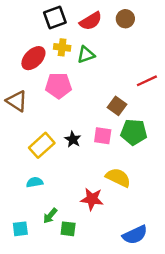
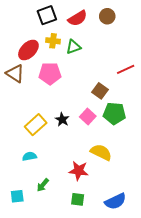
brown triangle: (17, 101) -> (15, 74), moved
pink square: (103, 136) -> (88, 116), turned 35
green square: (68, 229) -> (78, 199), moved

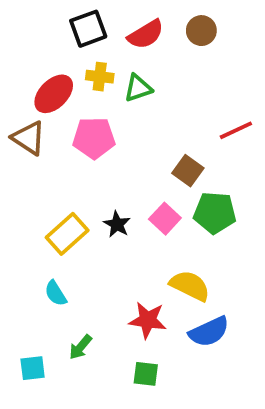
cyan semicircle: (29, 156) -> (56, 293), turned -112
blue semicircle: (115, 201) -> (209, 332), moved

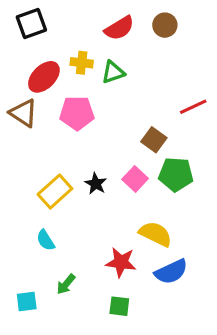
black square: (88, 29) -> (31, 23), moved

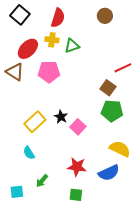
black square: (31, 23) -> (20, 15), turned -30
red semicircle: (119, 28) -> (58, 18), moved, turned -42
brown square: (154, 140) -> (108, 88), moved
pink square: (135, 179) -> (78, 127), moved
yellow semicircle: (155, 234) -> (120, 149), moved

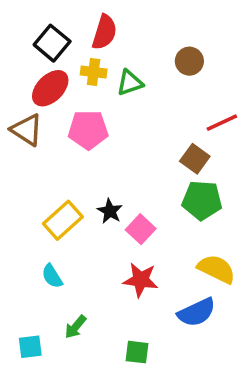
black square: (20, 15) -> (52, 43), moved
brown circle: (105, 16) -> (189, 61), moved
red star: (77, 167) -> (141, 280), moved

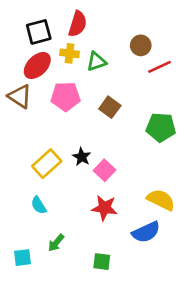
black square: (52, 43) -> (39, 32), turned 35
red line: (222, 123) -> (160, 67), moved
brown square: (195, 159) -> (110, 107), moved
green pentagon: (202, 200) -> (161, 127), moved

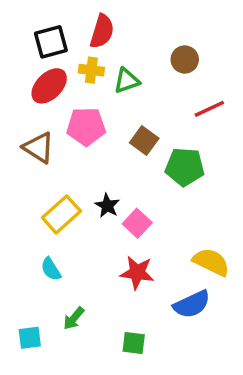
red line: (160, 67) -> (209, 109), moved
brown triangle: (20, 96) -> (39, 148), moved
green pentagon: (161, 127) -> (185, 167), moved

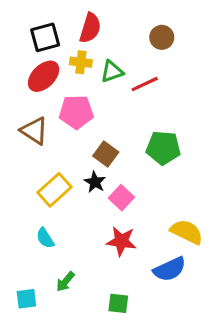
brown circle: (185, 59) -> (162, 37), moved
red line: (209, 109) -> (145, 84), moved
brown square: (144, 140) -> (106, 154), moved

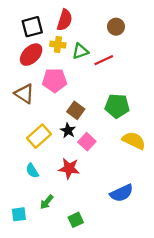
yellow semicircle: (187, 232) -> (134, 141), moved
red star: (121, 241) -> (69, 168), moved
green square: (118, 303) -> (76, 220), moved, turned -32

